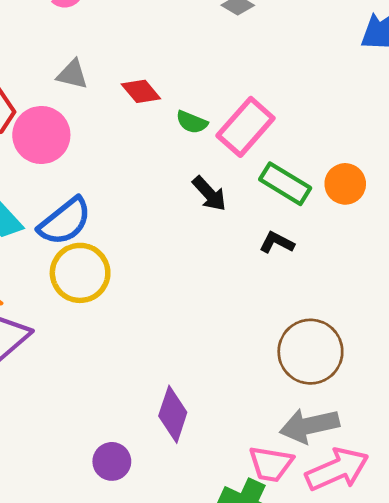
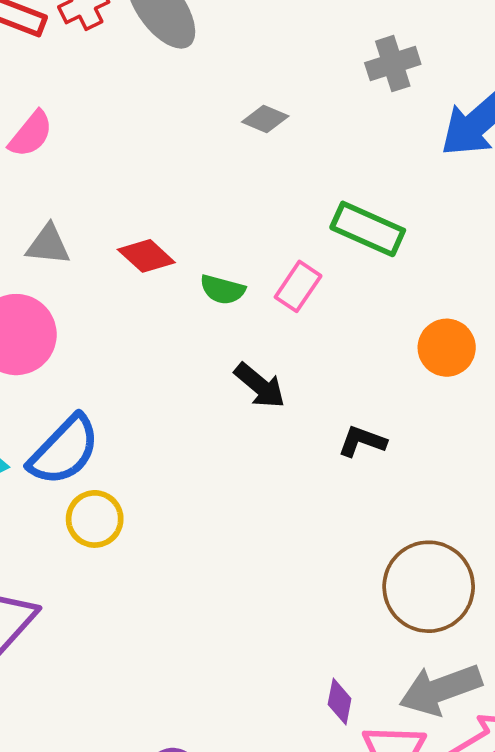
pink rectangle: (246, 127) -> (298, 286), size x0.6
green rectangle: (285, 184) -> (368, 229), moved
yellow circle: (80, 273) -> (95, 519), size x0.7
purple diamond: (173, 414) -> (340, 702), moved, size x0.6

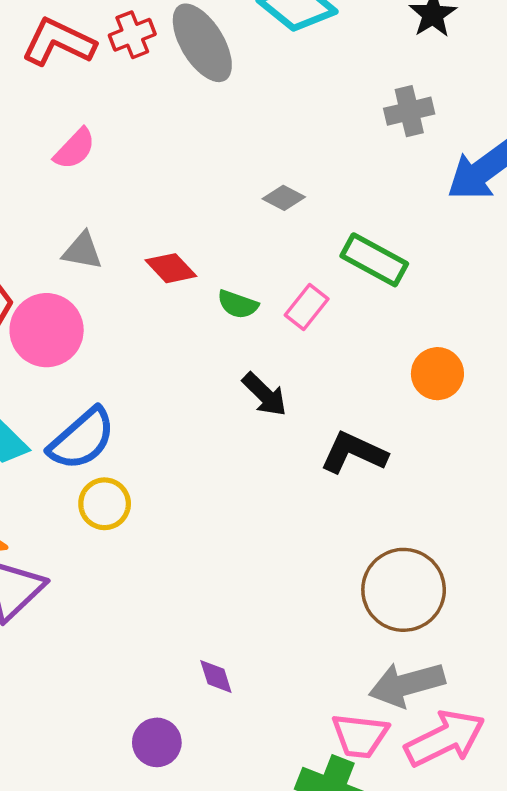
gray diamond: (265, 119) -> (284, 198), moved
black L-shape: (362, 441) -> (354, 453), size x1.5
purple diamond: (340, 702) -> (216, 676), moved, turned -33

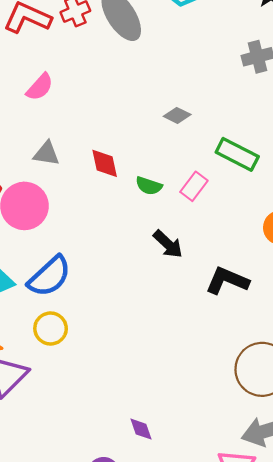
red diamond: (171, 268) -> (105, 163), turned 32
yellow circle: (105, 504) -> (51, 329), moved

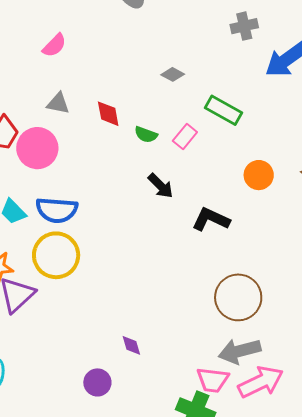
blue semicircle: (49, 276) -> (57, 210), turned 45
yellow circle: (51, 329) -> (56, 255), size x1.6

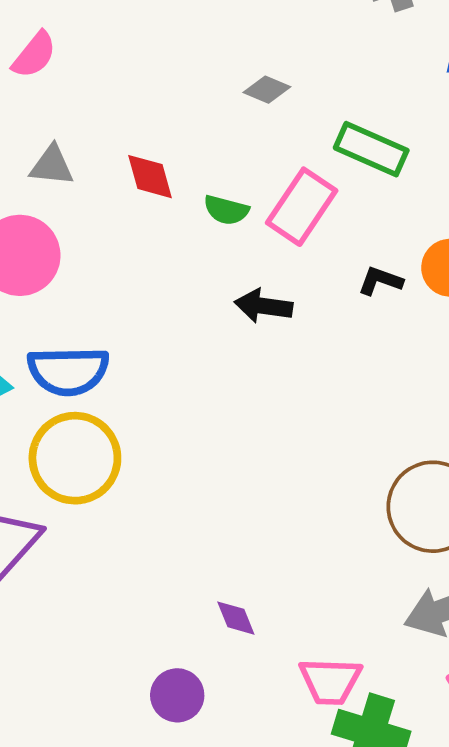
pink rectangle: (185, 137) -> (302, 207), size x1.5
black arrow: (161, 186) -> (264, 306), turned 148
black L-shape: (211, 219) -> (380, 281), moved, size x0.6
pink trapezoid: (213, 380) -> (330, 681), moved

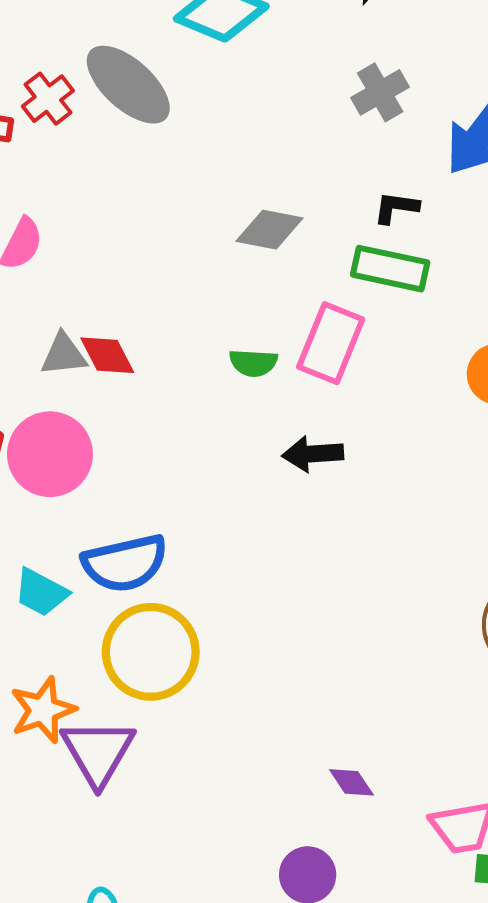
gray diamond: (267, 90) -> (269, 230), size x1.4
red diamond: (150, 177) -> (107, 355), moved
black L-shape: (380, 281) -> (396, 208), moved

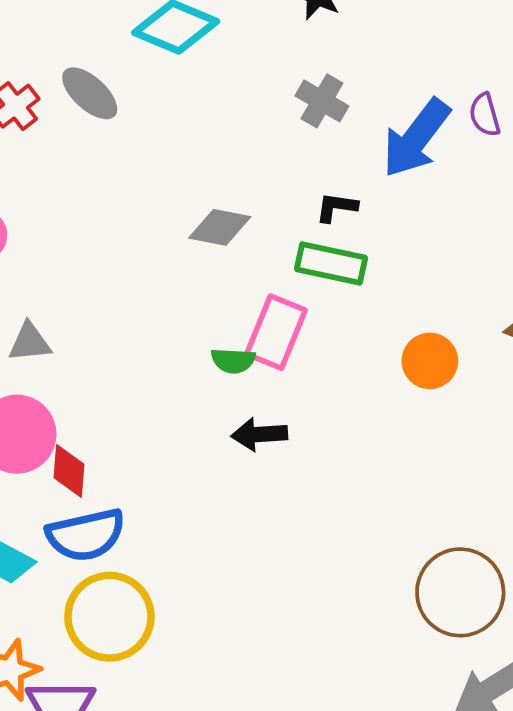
gray ellipse: (128, 85) -> (90, 93), size x0.7
gray cross: (380, 92) -> (322, 101), turned -30
red diamond: (107, 355) -> (69, 471), moved, turned 32
green semicircle: (253, 363) -> (233, 361), moved

